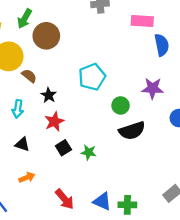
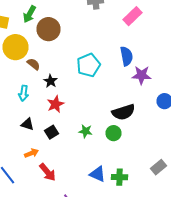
pink rectangle: (142, 21) -> (132, 16), turned -48
blue semicircle: (162, 45) -> (126, 56), moved
green circle: (121, 105) -> (114, 133), moved
black square: (63, 148) -> (52, 132), moved
red arrow: (65, 199) -> (48, 172), moved

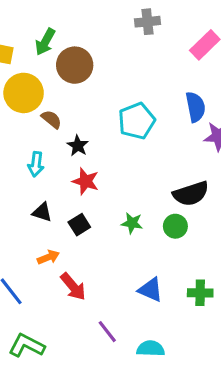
red star: (56, 104) -> (86, 181), turned -30
green cross: (120, 177) -> (200, 293), moved

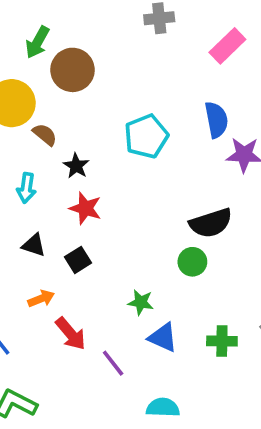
green star: (132, 223) -> (141, 302), moved
purple line: (107, 332) -> (113, 363), moved

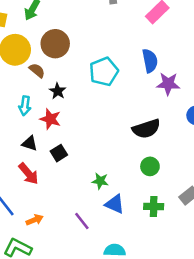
brown circle: (72, 70) -> (55, 44), moved
red star: (85, 208) -> (50, 119), moved
green circle: (192, 262) -> (150, 166), moved
orange arrow: (41, 299) -> (35, 220), moved
red arrow: (71, 334) -> (28, 174), moved

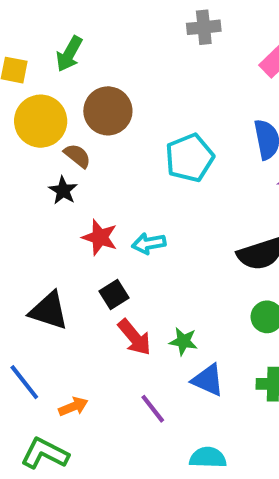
black star: (58, 91) -> (63, 190), moved
cyan arrow: (25, 106) -> (149, 243), moved, turned 72
black triangle: (30, 143) -> (49, 311), moved, size x1.5
red arrow: (28, 174) -> (134, 337), moved

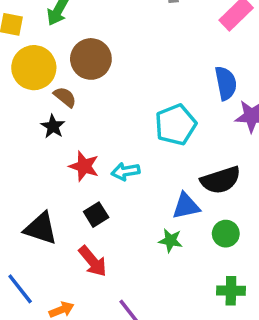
cyan pentagon: (190, 158) -> (176, 125), moved
red arrow: (134, 337) -> (93, 261), moved
green star: (183, 341) -> (170, 241), moved
blue triangle: (208, 380) -> (186, 206), moved, turned -36

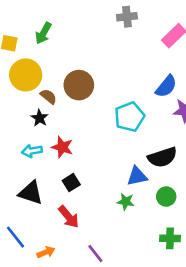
brown circle: (91, 59) -> (79, 85), moved
blue semicircle: (226, 83) -> (166, 86), turned 50
cyan arrow: (125, 171) -> (32, 151), moved

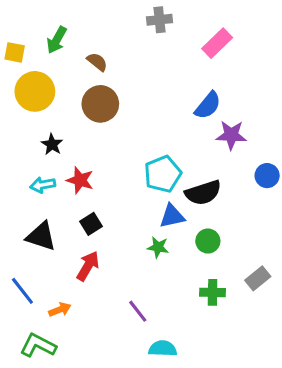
brown semicircle: (48, 96) -> (97, 62), moved
cyan pentagon: (129, 117) -> (163, 174), moved
red arrow: (69, 217) -> (88, 266), turned -110
purple line: (95, 254) -> (138, 311), moved

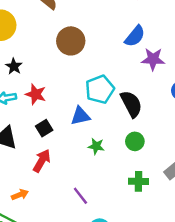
brown circle: (100, 104) -> (71, 41), moved
black semicircle: (203, 193) -> (131, 104), turned -100
blue triangle: (172, 216) -> (80, 116), moved

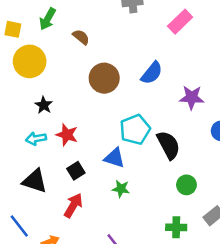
blue semicircle: (135, 36) -> (152, 73), moved
blue triangle: (80, 116) -> (114, 158), turned 30
green circle: (135, 141) -> (186, 185), moved
green star: (96, 146) -> (121, 189), moved

